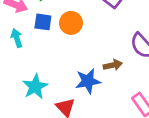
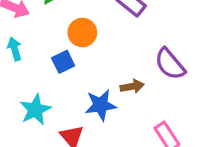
blue square: (43, 22) -> (63, 62), moved, turned -36

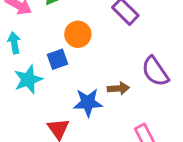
cyan star: (35, 110) -> (28, 79), moved

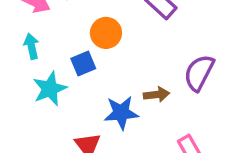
purple semicircle: (155, 71) -> (199, 73), turned 64

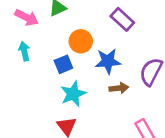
cyan star: (50, 89) -> (73, 94), moved
blue star: (121, 113) -> (108, 61), moved

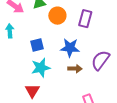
purple rectangle: (122, 19) -> (85, 19), turned 54
orange circle: (81, 41) -> (57, 16), moved

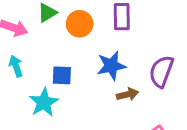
blue square: (37, 45) -> (62, 75), turned 32
cyan star: (41, 68) -> (44, 102), moved

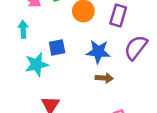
purple semicircle: (161, 71) -> (136, 48), moved
blue square: (62, 75) -> (57, 47), turned -30

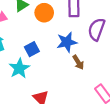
brown arrow: (104, 78) -> (78, 62), turned 72

